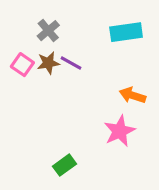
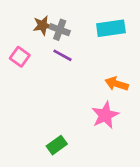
gray cross: (48, 31) -> (60, 30), moved, turned -30
brown star: (48, 63) -> (43, 25), moved

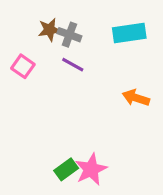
pink star: (105, 115) -> (91, 169), moved

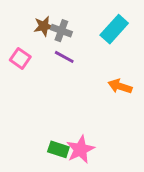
cyan rectangle: (129, 33) -> (114, 29), turned -40
green rectangle: (66, 169) -> (58, 149), turned 54

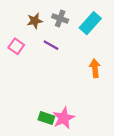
gray cross: (61, 31) -> (60, 19), moved
orange arrow: (120, 86) -> (95, 68), turned 66

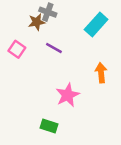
gray cross: (60, 19) -> (48, 12), moved
pink star: (64, 118) -> (68, 95), moved

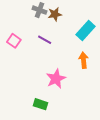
brown star: (37, 22) -> (55, 14), moved
cyan rectangle: (96, 24) -> (86, 31), moved

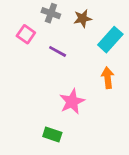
brown star: (55, 14) -> (83, 18), moved
pink square: (14, 41) -> (26, 34), moved

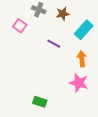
purple line: (58, 51) -> (54, 44), moved
pink star: (72, 102) -> (79, 83), moved, turned -30

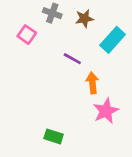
orange arrow: (82, 59) -> (92, 83), moved
pink star: (79, 83) -> (106, 111), turned 30

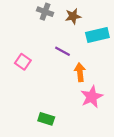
pink square: (27, 35) -> (23, 62), moved
cyan rectangle: (113, 40) -> (97, 35), turned 35

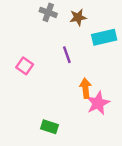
purple line: (63, 51) -> (67, 55), turned 42
orange arrow: (80, 72) -> (86, 88), moved

